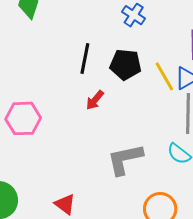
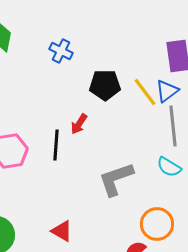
blue cross: (134, 15) -> (61, 51), moved
black line: (85, 59) -> (56, 145), moved

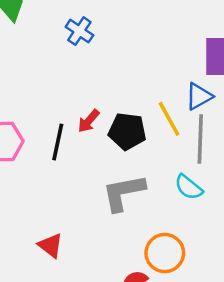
black pentagon: (105, 85) -> (127, 131), moved
yellow line: (145, 92) -> (169, 119), moved

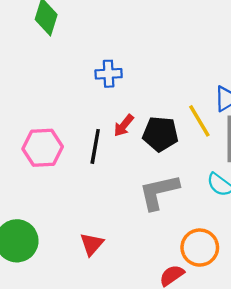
blue cross: (79, 31) -> (109, 74), moved, turned -35
red triangle: (51, 245) -> (92, 244), turned 35

